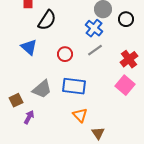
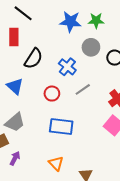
blue cross: (94, 28) -> (67, 67), moved
gray trapezoid: (42, 89) -> (15, 122), moved
orange triangle: (80, 115) -> (56, 163), moved

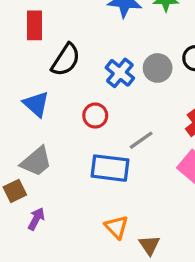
gray circle: (91, 47) -> (158, 68), moved
gray line: (83, 89) -> (141, 140), moved
orange triangle: (56, 163) -> (117, 227), moved

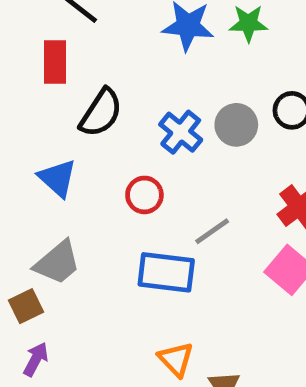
purple arrow: (36, 219) -> (36, 359), moved

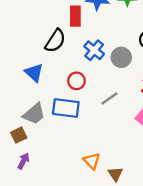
red rectangle: (55, 62) -> (75, 16), moved
gray circle: (236, 125) -> (121, 57), moved
blue rectangle: (166, 272) -> (66, 108), moved

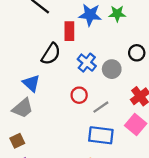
red circle: (76, 81) -> (79, 95), moved
blue rectangle: (66, 108) -> (101, 135), moved
gray trapezoid: (34, 114) -> (23, 108), moved

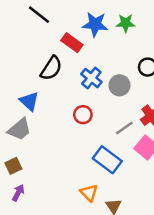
red rectangle: (69, 31) -> (72, 43), turned -54
gray line: (101, 107) -> (124, 128), moved
blue rectangle: (101, 135) -> (107, 160), turned 30

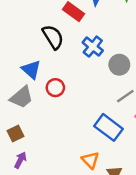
black semicircle: (51, 68) -> (53, 37), turned -65
gray circle: (120, 85) -> (119, 65), moved
red circle: (83, 115) -> (55, 88), moved

